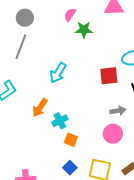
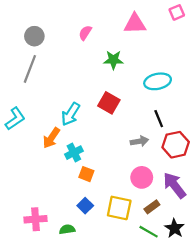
green star: (84, 30) -> (113, 60), moved
cyan arrow: (58, 73) -> (71, 114), moved
red square: (109, 76) -> (109, 103), moved, turned 36
pink circle: (113, 134) -> (142, 177), moved

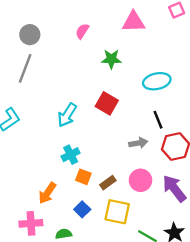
orange arrow: (51, 138) -> (47, 193), moved
brown rectangle: (152, 207) -> (108, 183), moved

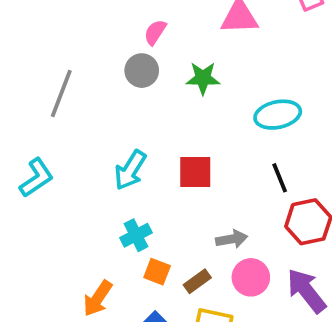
gray circle: (30, 35) -> (142, 71), moved
red square: (107, 103) -> (195, 172), moved, turned -30
gray arrow: (138, 143) -> (232, 239), moved

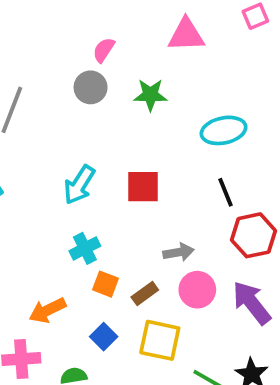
orange arrow: (98, 298) -> (47, 310), turned 30

